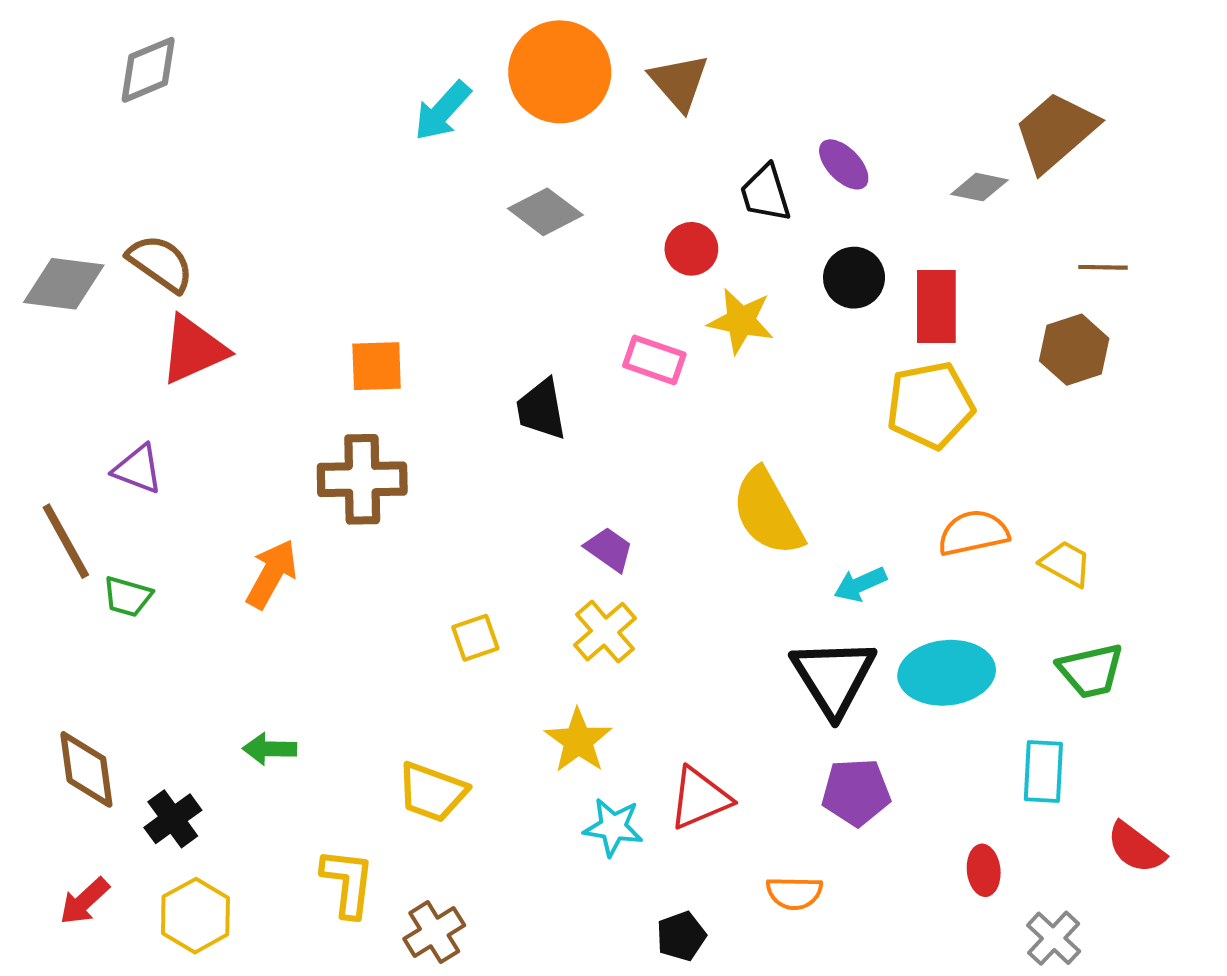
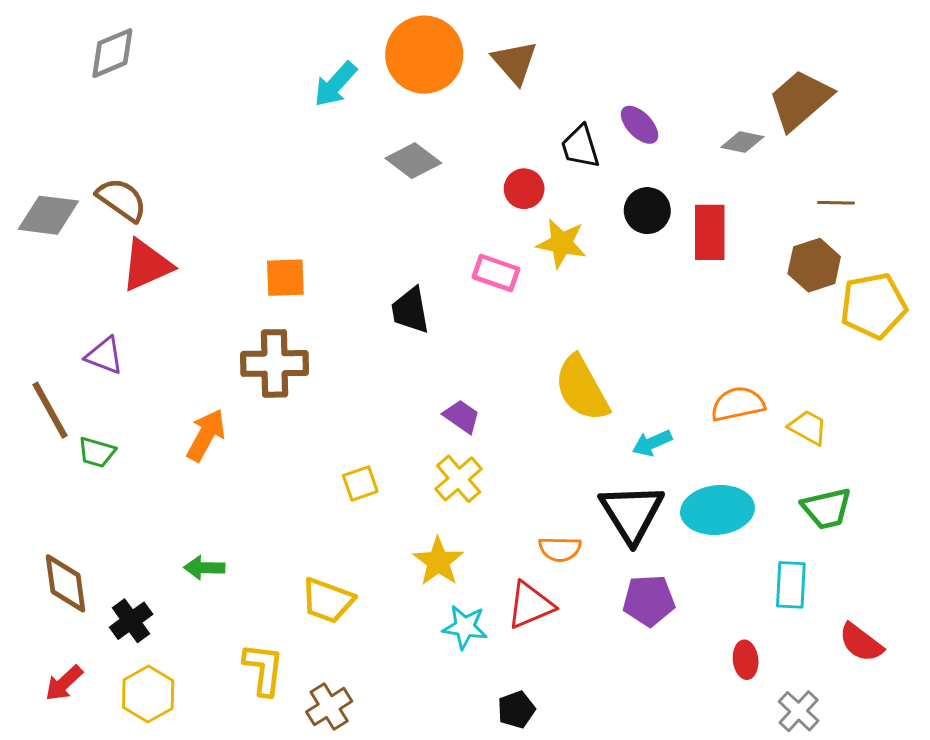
yellow pentagon: (930, 405) -> (873, 306), moved
orange semicircle: (794, 893) -> (560, 549), moved

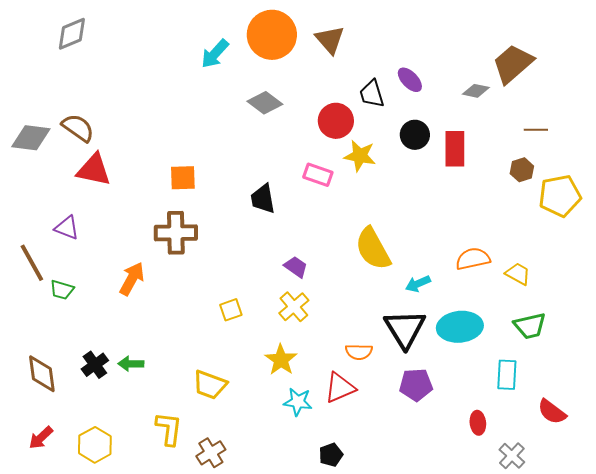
red circle: (524, 189) -> (336, 121), size x1.4
red triangle: (147, 265) -> (94, 170), turned 36
brown hexagon: (814, 265) -> (522, 170), size x0.7
black cross: (131, 621) -> (95, 365), moved

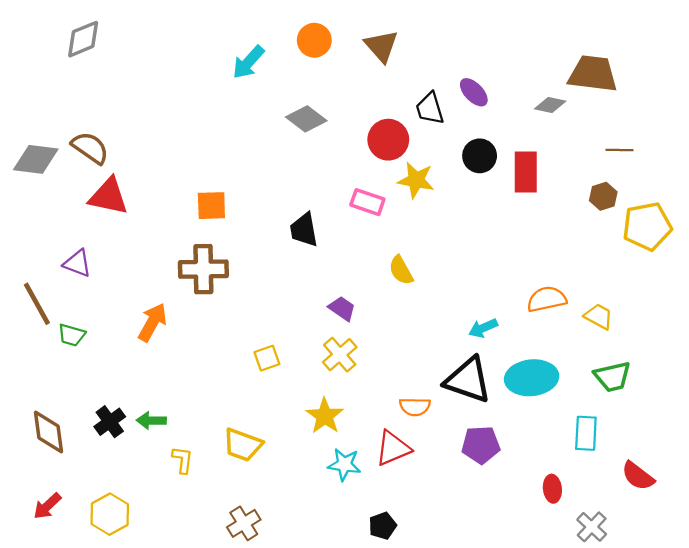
orange circle: (272, 35) -> (314, 40), size x0.6
brown trapezoid: (513, 64) -> (593, 74), turned 48
yellow semicircle: (373, 249) -> (401, 270), moved, size x0.6
black triangle: (405, 329) -> (468, 380), turned -39
yellow L-shape: (169, 429) -> (183, 460), moved, size x0.7

